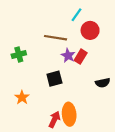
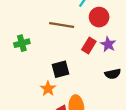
purple star: (68, 56) -> (108, 44), moved
orange star: (22, 97) -> (48, 89), moved

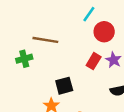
brown line: (62, 25) -> (45, 40), moved

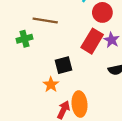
red rectangle: (94, 61) -> (92, 41), size x1.5

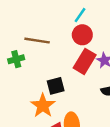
red circle: (102, 12) -> (82, 35), moved
orange star: (51, 85) -> (43, 106), size x1.5

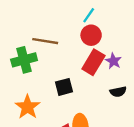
green cross: (16, 59) -> (24, 60), size x1.5
orange star: (43, 106) -> (28, 107), moved

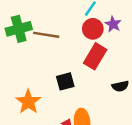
green cross: (24, 60) -> (19, 29), moved
purple star: (113, 61) -> (113, 24), moved

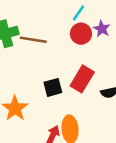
red rectangle: (95, 56) -> (82, 79), moved

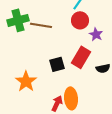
purple star: (102, 29) -> (96, 34), moved

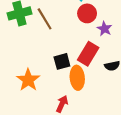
brown line: (41, 25) -> (45, 19), turned 50
orange ellipse: (71, 98) -> (77, 78), moved

